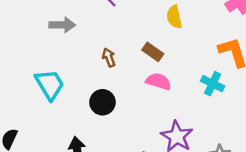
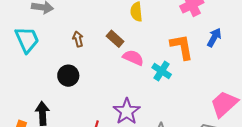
pink semicircle: (158, 81) -> (133, 58), moved
cyan trapezoid: (50, 84) -> (27, 40), moved

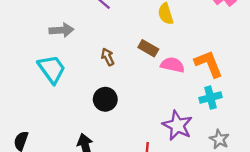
orange L-shape: (182, 47) -> (209, 64), moved
cyan cross: (162, 71) -> (211, 98), moved, turned -36

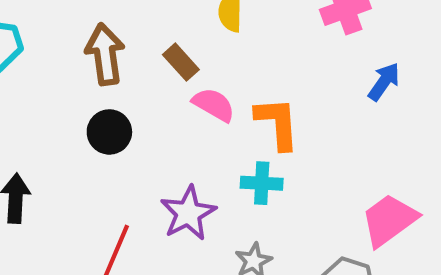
brown arrow: (108, 57) -> (105, 54), size x1.8
black circle: (105, 99) -> (109, 132), moved

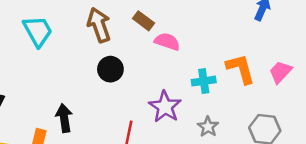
orange L-shape: (277, 123) -> (241, 69), moved
pink trapezoid: (389, 220) -> (280, 72), moved, size x0.7

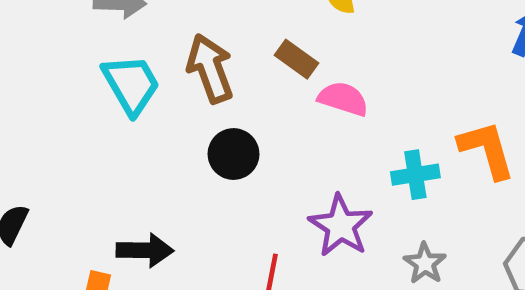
cyan trapezoid: (38, 31) -> (131, 84), moved
black arrow: (64, 118) -> (145, 250), turned 100

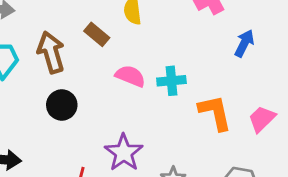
brown rectangle: (296, 59) -> (97, 34), moved
cyan cross: (415, 175) -> (171, 81), moved

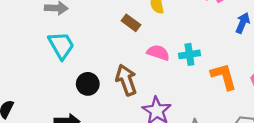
brown arrow: (51, 52) -> (126, 80), moved
black circle: (62, 105) -> (88, 84), moved

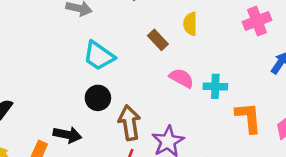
cyan trapezoid: (61, 45) -> (99, 56), moved, turned 144
brown arrow: (126, 80) -> (129, 123), moved

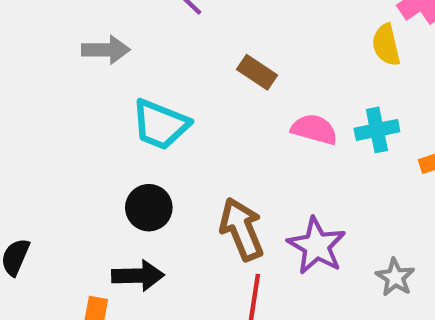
yellow semicircle: (190, 24) -> (386, 45), moved
black circle: (98, 98) -> (149, 208), moved

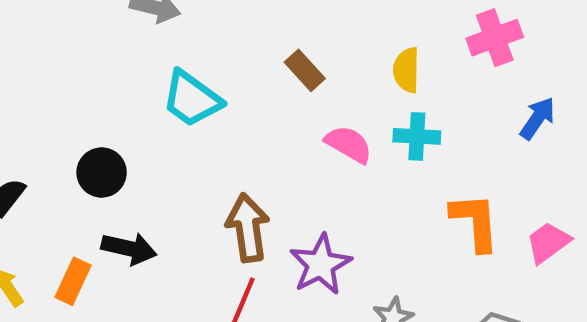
yellow semicircle: (386, 45) -> (406, 70), moved
cyan cross: (377, 130) -> (417, 136), moved
black circle: (149, 208) -> (102, 173), moved

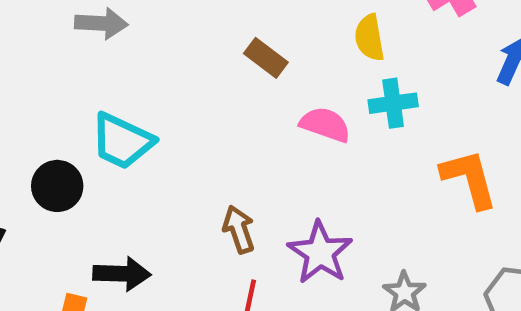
cyan trapezoid: (192, 99) -> (122, 141), moved
black circle: (102, 173) -> (57, 186), moved
brown arrow: (248, 228) -> (239, 229), size x0.7

